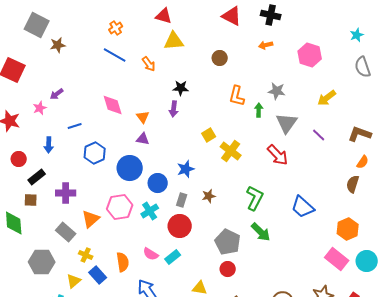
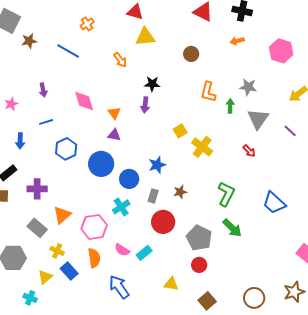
blue line: (115, 55) -> (68, 51), moved
purple arrow: (57, 94) -> (43, 90), moved, turned -64
red arrow: (278, 155) -> (249, 151), size x0.6
pink hexagon: (120, 207) -> (94, 227), moved
red circle: (180, 226) -> (163, 222), moved

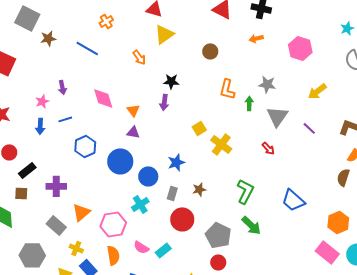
yellow triangle: (145, 37) -> (164, 34), turned -30
pink star: (11, 104) -> (42, 101), moved
blue arrow: (20, 141) -> (40, 126), moved

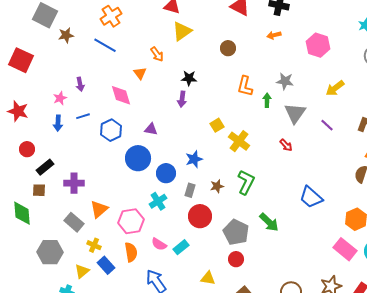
orange cross: (106, 21) -> (111, 16), moved, size x1.5
orange triangle: (133, 110) -> (140, 73), moved
blue hexagon: (85, 146) -> (111, 130), moved
green L-shape: (245, 191) -> (246, 182), moved

